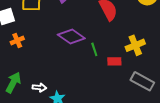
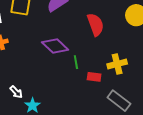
white arrow: (39, 87) -> (16, 92), turned 32

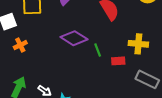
yellow cross: (117, 64) -> (138, 44), turned 30

